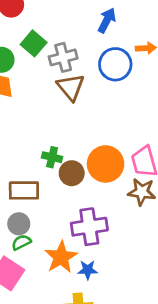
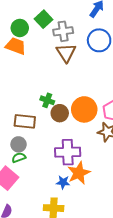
orange star: (61, 257) -> (79, 173), moved

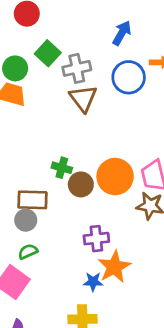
gray circle: (19, 144) -> (26, 220), moved
purple cross: (68, 152) -> (96, 239), size x0.7

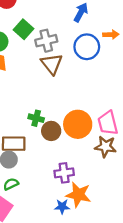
orange star: (114, 267) -> (78, 195), turned -30

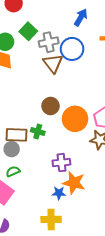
blue circle: (87, 47) -> (72, 49), moved
green cross: (36, 118) -> (38, 132), moved
brown circle: (51, 131) -> (51, 106), moved

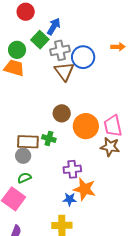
blue arrow: (81, 17) -> (54, 26), moved

